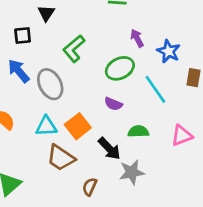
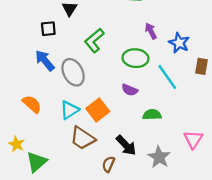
green ellipse: (120, 68) -> (136, 58), turned 30
cyan triangle: (46, 126) -> (70, 110), turned -30
pink triangle: (182, 135) -> (193, 139), moved, turned -36
black arrow: (109, 149) -> (126, 145), moved
gray star: (132, 172) -> (159, 157), moved, turned -30

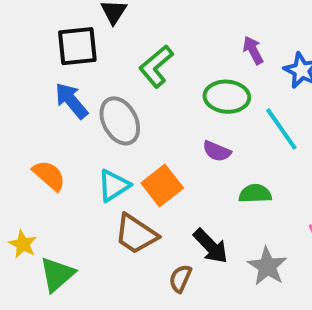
black square: (48, 29) -> (77, 46), size x1.5

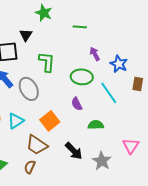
green L-shape: (156, 66) -> (47, 62), turned 135
purple semicircle: (217, 151) -> (77, 104), turned 40
cyan triangle: (114, 186) -> (16, 121), moved
brown semicircle: (180, 278) -> (30, 167), moved

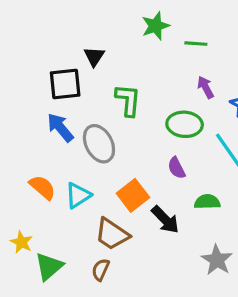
green star: (44, 13) -> (156, 26), moved, turned 30
green line: (80, 27) -> (196, 44), moved
black arrow: (74, 151) -> (165, 220), moved

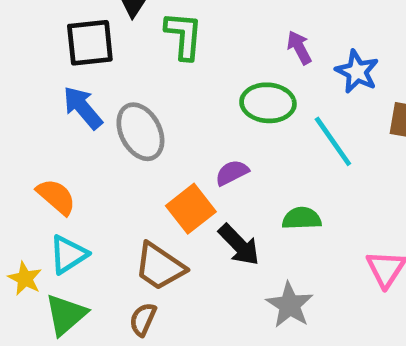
green L-shape: (128, 100) -> (184, 35), moved
purple semicircle: (176, 168) -> (232, 173), moved, turned 90
cyan triangle: (78, 195) -> (68, 254), moved
gray star: (217, 260) -> (290, 305), moved

